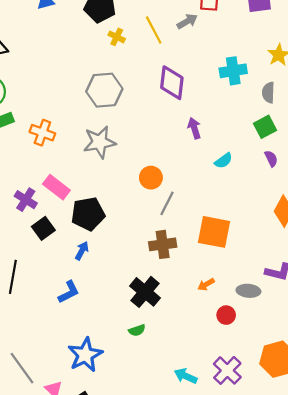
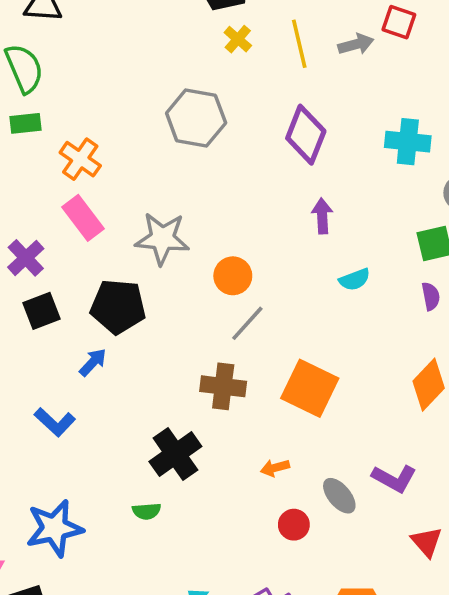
gray star: (100, 142) -> (162, 238), moved
pink rectangle: (56, 187) -> (83, 218), moved
gray ellipse: (248, 291) -> (339, 496), turned 30
blue L-shape: (69, 292) -> (55, 422), turned 55

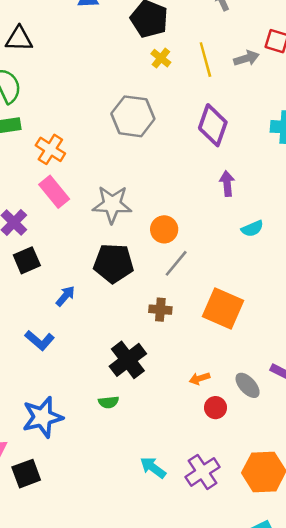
black pentagon: (118, 306) -> (113, 263), moved
brown cross: (223, 386) -> (160, 310), size x0.7
orange arrow: (275, 468) -> (199, 378), moved

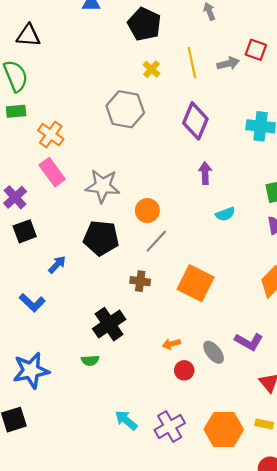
yellow cross: (161, 58) -> (151, 69), moved

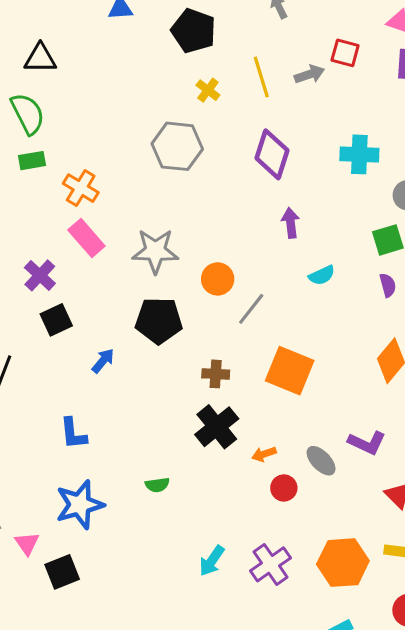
gray line: (156, 241) -> (251, 309), moved
blue L-shape: (32, 303) -> (73, 434), moved, turned 45
black cross: (109, 324) -> (217, 427), moved
cyan arrow: (126, 420) -> (212, 561), turned -90

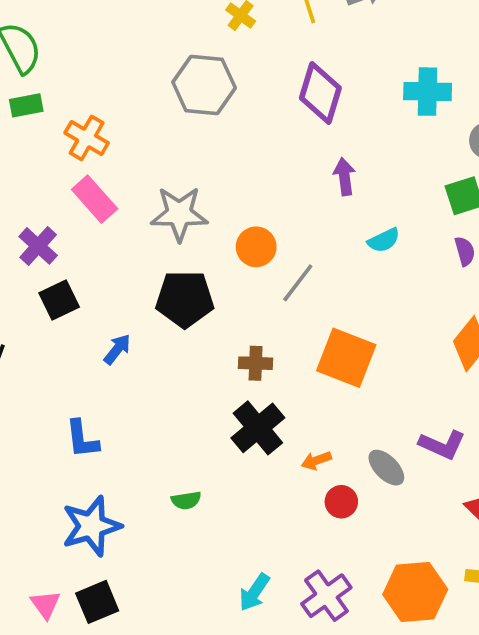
pink triangle: (27, 543) -> (45, 605), moved
black square: (62, 572) -> (97, 602), moved

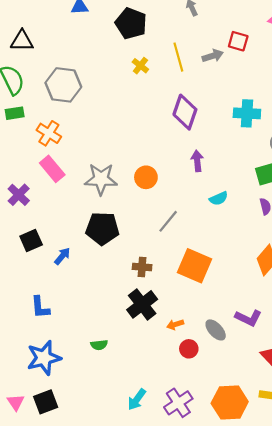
gray hexagon: (204, 85) -> (63, 85), moved
orange circle: (256, 247) -> (146, 177), moved
black square: (59, 300) -> (31, 240), moved

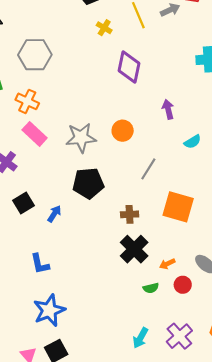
purple diamond: (185, 112) -> (129, 67), moved
green semicircle: (99, 345) -> (151, 288), moved

